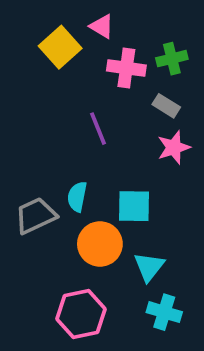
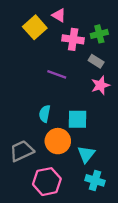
purple line: (98, 129) -> (57, 74), turned -48
gray trapezoid: (36, 216) -> (22, 151), moved

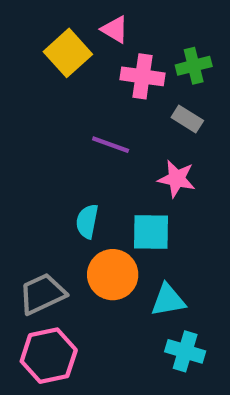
pink star: (100, 85) -> (177, 179), moved, turned 30
cyan triangle: (86, 154) -> (168, 300), turned 42
pink hexagon: (47, 182) -> (49, 356), moved

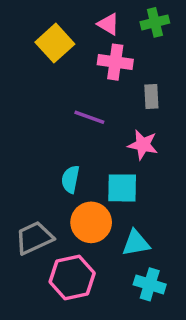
pink triangle: (115, 29) -> (108, 24), moved
green cross: (194, 66) -> (155, 22), moved
gray rectangle: (187, 119) -> (151, 97), turned 55
pink hexagon: (49, 356) -> (72, 278), moved

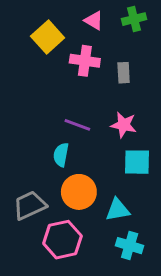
pink cross: (115, 62) -> (85, 61), moved
gray rectangle: (151, 97) -> (124, 73), moved
purple line: (89, 117) -> (77, 125), moved
cyan square: (122, 188) -> (137, 162), moved

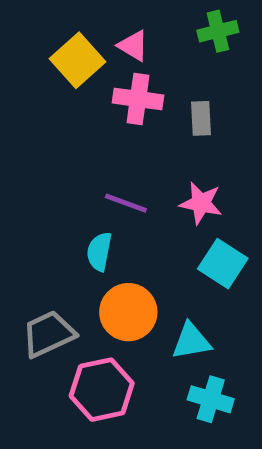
pink triangle: (94, 21) -> (133, 46), moved
cyan square: (137, 162) -> (223, 264), turned 32

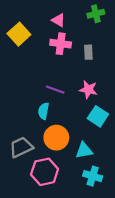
yellow square: (77, 60) -> (19, 34), moved

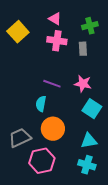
green cross: (96, 14) -> (90, 26), moved
cyan triangle: (84, 150) -> (89, 141), moved

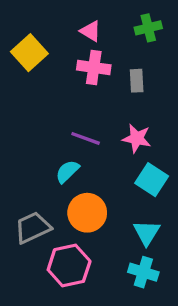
green cross: (90, 26) -> (148, 28), moved
cyan semicircle: (41, 104) -> (67, 171), turned 35
cyan triangle: (89, 141) -> (147, 233), turned -48

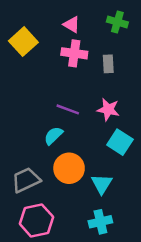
green cross: (148, 28) -> (117, 22), turned 30
cyan triangle: (147, 233) -> (102, 184), moved
pink hexagon: (69, 266) -> (36, 220), moved
cyan cross: (143, 272) -> (100, 222), moved, turned -30

